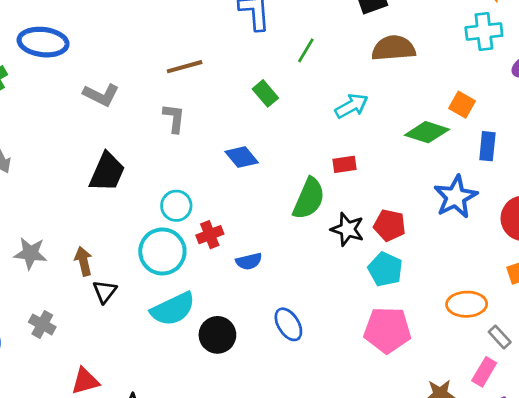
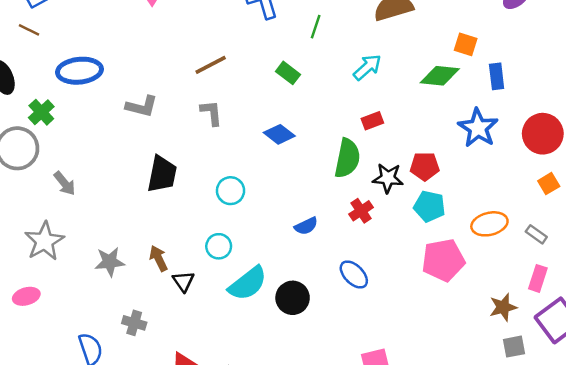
red cross: (210, 235) -> (361, 211), moved
cyan circle: (162, 251) -> (219, 246), moved, size x0.6
orange ellipse: (467, 304) -> (489, 224), moved
gray rectangle: (500, 337) -> (536, 234), moved

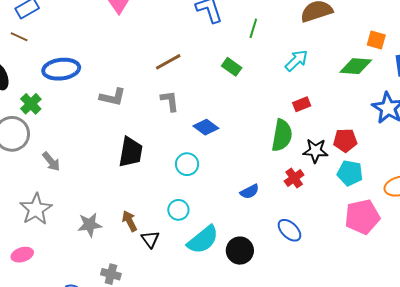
blue diamond: (279, 134) -> (206, 127), moved

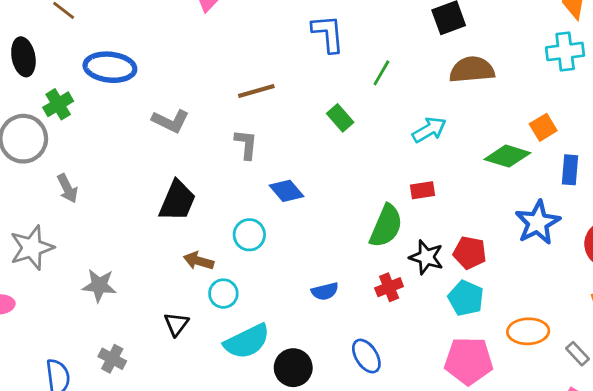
orange square: (376, 40) -> (543, 127), turned 30
brown arrow: (130, 221) -> (198, 261), moved, turned -60

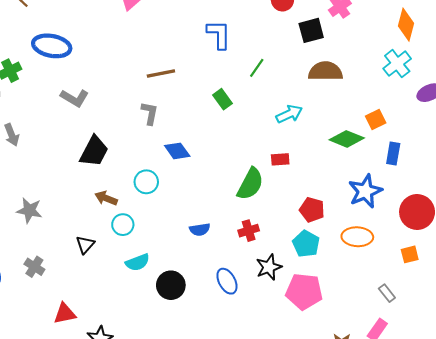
cyan cross: (565, 51) -> (397, 64), turned -36
gray L-shape: (170, 121) -> (75, 98), moved
black star: (426, 257) -> (269, 267), moved, turned 30
orange ellipse: (528, 331) -> (357, 237), moved
cyan semicircle: (247, 341) -> (138, 262), size x0.7

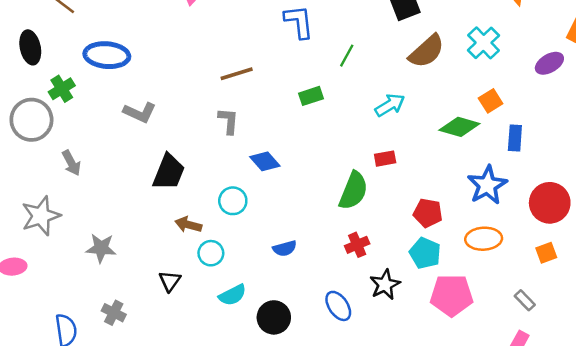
cyan cross: (397, 64) -> (484, 43), moved
brown semicircle: (325, 71) -> (427, 51), turned 144
green rectangle: (223, 99) -> (311, 96), turned -66
blue semicircle: (200, 230) -> (285, 248), moved
pink pentagon: (304, 291) -> (452, 295), moved

